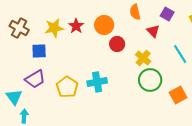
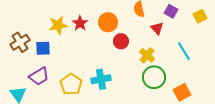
brown cross: (19, 28) -> (20, 42), moved, turned 30

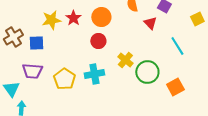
yellow square: (200, 16) -> (197, 19), moved
red circle: (121, 41) -> (98, 41), moved
yellow cross: (147, 55) -> (125, 60), moved
purple trapezoid: (39, 76) -> (32, 71), turned 35

